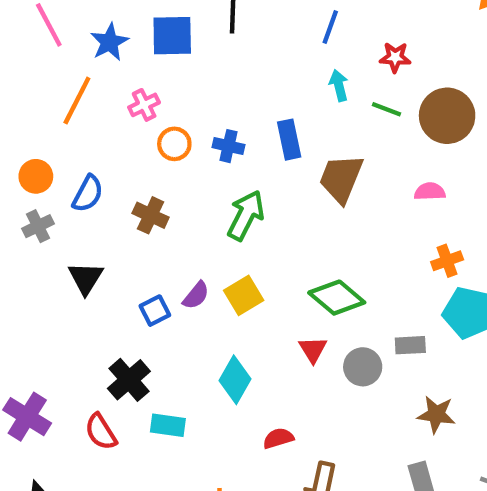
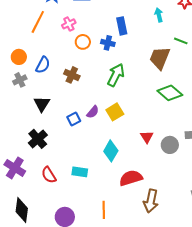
green line: (386, 109) -> (181, 41), moved
blue rectangle: (289, 140) -> (122, 26), moved
green diamond: (337, 298) -> (170, 93), moved
black cross: (129, 380) -> (38, 139), moved
red semicircle: (278, 438) -> (131, 178), size x1.6

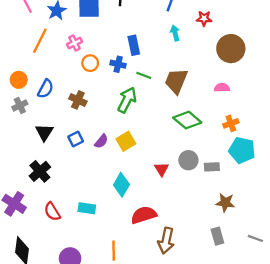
green line: (181, 41) -> (144, 75), moved
blue square: (74, 119) -> (76, 139), moved
gray circle: (170, 145) -> (188, 160), moved

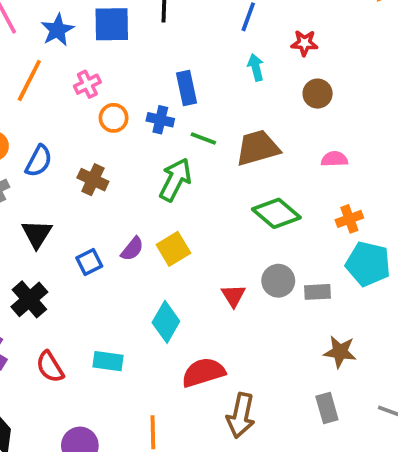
brown circle: (231, 49) -> (318, 94), moved, size x0.6
brown trapezoid: (176, 81) -> (258, 148), turned 52
blue square: (76, 139) -> (89, 262), moved

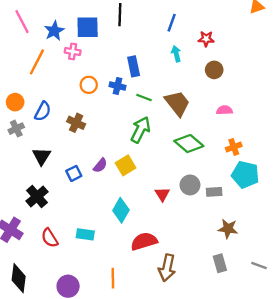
pink cross: (87, 84) -> (73, 51), moved, turned 35
brown trapezoid: (258, 148) -> (177, 103), turned 68
green arrow: (175, 180) -> (141, 130), moved

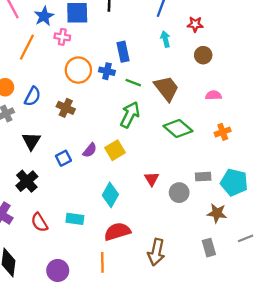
orange circle: (89, 85) -> (78, 70), size x1.5
cyan pentagon: (245, 175) -> (234, 182), moved
gray circle: (190, 185) -> (179, 193), moved
red semicircle: (144, 241) -> (117, 232), moved
gray line: (259, 265) -> (246, 238), moved, turned -42

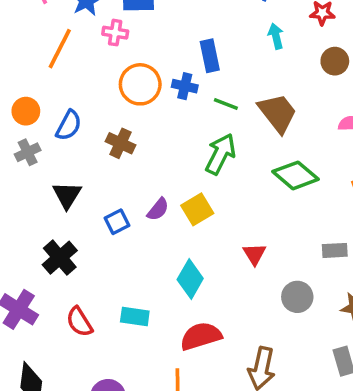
gray circle: (179, 193) -> (297, 297), moved

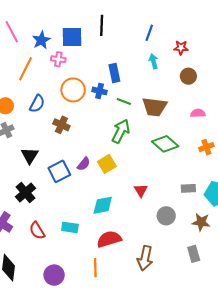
brown trapezoid: (278, 113) -> (155, 107), turned 135
blue semicircle: (69, 125) -> (37, 104), moved
blue square: (117, 222) -> (59, 171), size x1.5
cyan diamond: (190, 279) -> (103, 205), turned 50

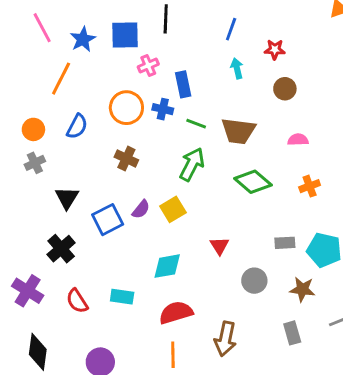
pink cross: (58, 59) -> (148, 65), moved, turned -32
brown cross: (61, 125) -> (126, 159), moved
orange line: (95, 268) -> (173, 355), moved

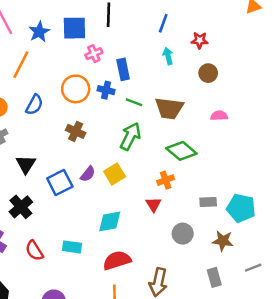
orange cross: (310, 186) -> (166, 180), moved

